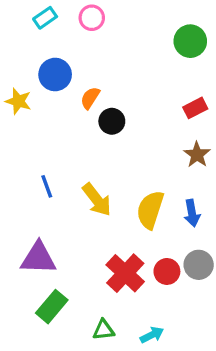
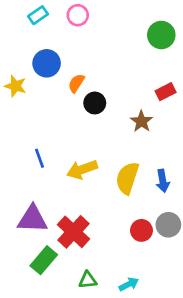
brown star: (197, 155) -> (141, 121), moved
yellow arrow: (97, 200) -> (82, 170), turned 108
red cross: (125, 273) -> (74, 232), moved

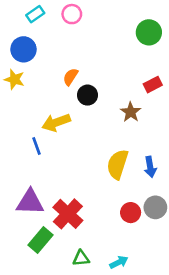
blue circle: (47, 63) -> (24, 49), moved
yellow arrow: (82, 170) -> (56, 122), moved

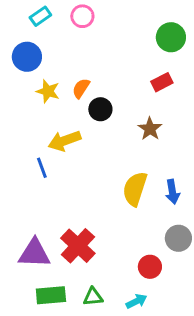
yellow star: (14, 79) -> (48, 91), moved
red rectangle: (153, 85) -> (162, 82), moved
purple triangle: (30, 202) -> (34, 253), moved
red circle: (131, 213) -> (150, 267), moved
green rectangle: (40, 240) -> (51, 295), moved, turned 45

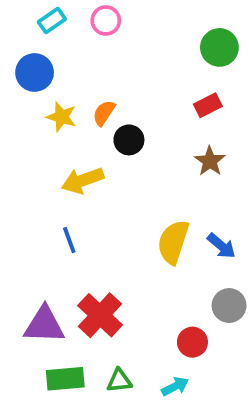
brown star: (150, 129) -> (210, 161), moved
blue line: (42, 168) -> (69, 240), moved
blue arrow: (172, 192) -> (221, 246), turned -40

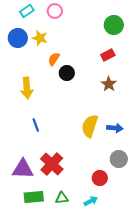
yellow star: (62, 117) -> (40, 38), moved
yellow arrow: (83, 180) -> (27, 88), moved, turned -75
blue arrow: (221, 246) -> (115, 128), turned -35

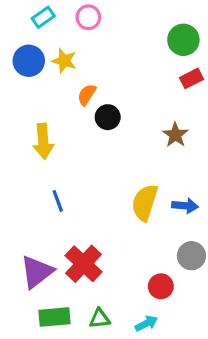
red rectangle: (108, 55) -> (191, 78), moved
purple triangle: (23, 169) -> (37, 272), turned -40

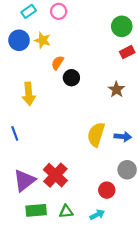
blue line: (58, 201) -> (15, 133), moved

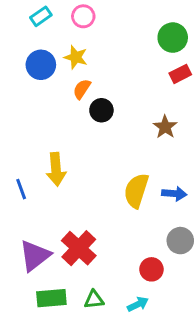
blue circle: (19, 40) -> (41, 65), moved
yellow star: (43, 40) -> (76, 57), moved
yellow arrow: (29, 94) -> (56, 169), moved

